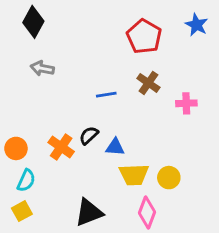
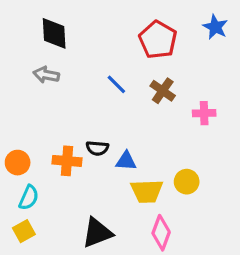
black diamond: (33, 22) -> (54, 33), moved, turned -32
blue line: (106, 95) -> (116, 84), moved, turned 54
black semicircle: (89, 135) -> (97, 148), turned -132
orange cross: (61, 147) -> (67, 161), turned -30
yellow circle: (169, 178) -> (187, 182), moved

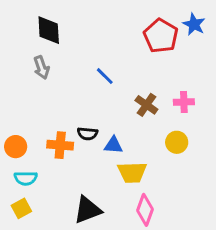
red pentagon: (158, 40) -> (161, 36), moved
gray arrow: (46, 75) -> (42, 67), turned -120
brown cross: (163, 91) -> (146, 105), moved
yellow circle: (187, 182) -> (177, 142), moved
cyan semicircle: (29, 198) -> (26, 178), turned 65

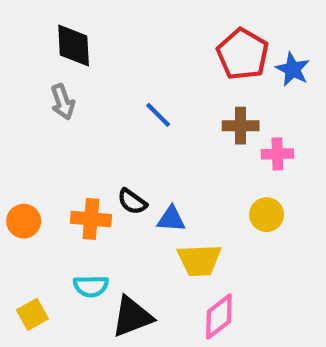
blue star: (194, 24) -> (293, 69), moved
brown cross: (146, 105) -> (241, 126), moved, turned -35
black semicircle: (88, 134) -> (132, 202), turned 30
cyan semicircle: (26, 178) -> (91, 286), moved
pink diamond: (145, 210) -> (219, 317), turned 32

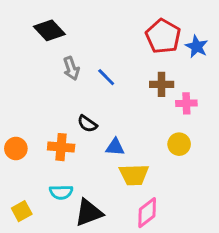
black diamond: (74, 45) -> (49, 30), turned -40
gray arrow: (63, 102) -> (71, 68), moved
black semicircle: (132, 202) -> (87, 124), moved

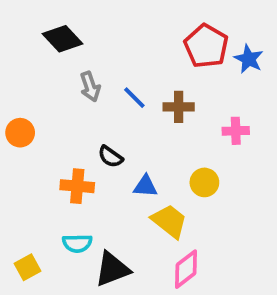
brown cross: (162, 84) -> (179, 107), moved
yellow circle: (179, 144) -> (204, 182), moved
orange circle: (16, 149) -> (20, 133), moved
yellow trapezoid: (134, 175) -> (169, 221), turned -140

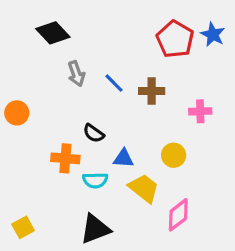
blue star: (249, 59) -> (213, 34), moved
cyan semicircle: (77, 243) -> (95, 180), moved
pink diamond: (186, 269) -> (178, 215), moved

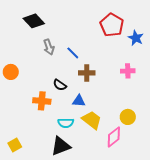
blue star: (213, 34) -> (136, 38), moved
brown cross: (152, 91) -> (87, 73), moved
yellow circle: (174, 155) -> (128, 117), moved
cyan semicircle: (95, 180) -> (66, 123), moved

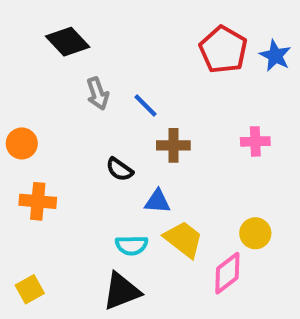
blue star: (136, 38) -> (275, 56), moved
orange cross: (42, 101) -> (38, 201), moved

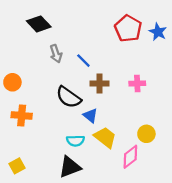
pink cross: (255, 141) -> (137, 83), moved
black semicircle: (120, 169) -> (69, 97), size x1.6
blue triangle: (158, 201) -> (90, 116), turned 35

